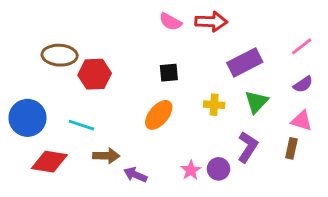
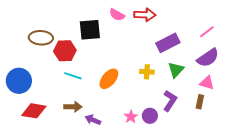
black square: (169, 73) -> (90, 30), moved, size x1.6
purple semicircle: (303, 84) -> (208, 58), size x1.6
cyan line: (81, 125) -> (73, 76), moved

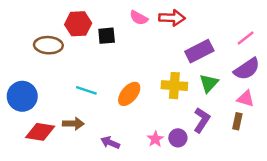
black square: (90, 30) -> (107, 36), size x0.7
red hexagon: (65, 51) -> (78, 24), moved
yellow cross: (147, 72) -> (174, 86), size x1.5
brown arrow: (73, 107) -> (73, 124), moved

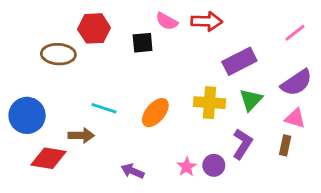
black square: (107, 36) -> (143, 43), moved
pink line: (246, 38) -> (295, 33), moved
brown arrow: (73, 124) -> (81, 135), moved

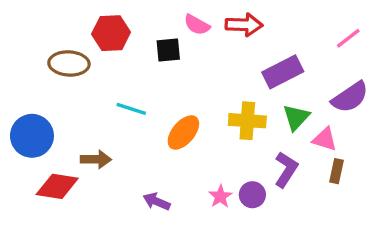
cyan line: (104, 108) -> (131, 109), moved
pink triangle: (295, 118) -> (325, 139), moved

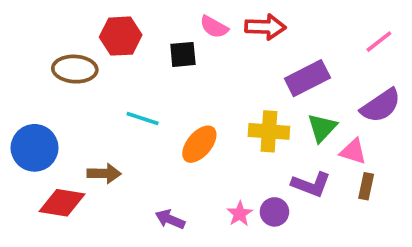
purple L-shape: (286, 169) -> (311, 184), turned 78

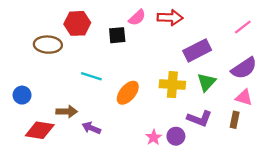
pink semicircle: (214, 27) -> (137, 18), turned -72
blue circle: (35, 148) -> (22, 95), size x0.6
pink triangle: (353, 151) -> (244, 97), moved
purple arrow: (170, 219) -> (91, 128), moved

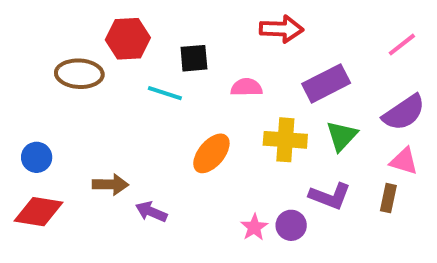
pink semicircle: (137, 18) -> (246, 87), moved, turned -138
cyan line: (91, 76) -> (165, 93), moved
red diamond: (40, 130) -> (39, 212), moved

